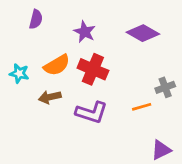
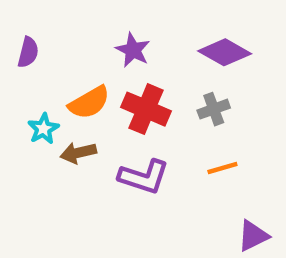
purple semicircle: (36, 19) -> (28, 52), moved
cyan star: (19, 73) -> (43, 129), moved, turned 30
gray cross: (165, 87) -> (214, 109), moved

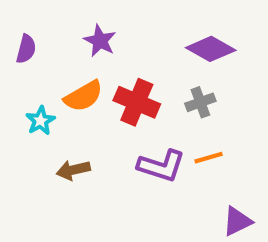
purple star: (133, 50) -> (100, 41), moved
brown arrow: (78, 153) -> (73, 170), moved
purple L-shape: (144, 177) -> (161, 166), moved

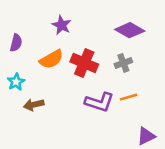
purple semicircle: (26, 49) -> (16, 43), moved
cyan star: (40, 121) -> (16, 82), moved
brown arrow: (73, 170) -> (34, 105), moved

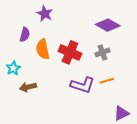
purple star: (62, 25) -> (45, 14), moved
purple semicircle: (16, 43) -> (25, 35), moved
orange semicircle: (51, 59) -> (43, 49), turned 108

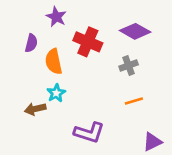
red cross: (70, 52) -> (88, 42), moved
cyan star: (13, 68) -> (56, 93), moved
purple L-shape: (83, 85) -> (89, 133), moved

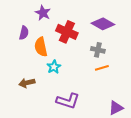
gray cross: (129, 65) -> (98, 50), turned 32
cyan star: (56, 93) -> (54, 67), moved
orange line: (134, 101) -> (102, 68), moved

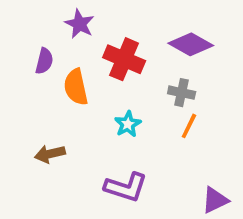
cyan star: (54, 67) -> (128, 124), moved
orange line: (102, 68) -> (189, 126), turned -48

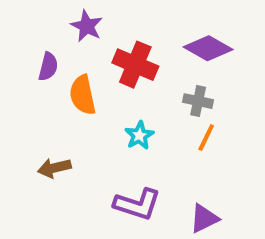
purple triangle: (215, 200) -> (204, 218), moved

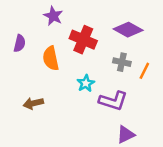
purple semicircle: (48, 67) -> (20, 43), moved
orange line: (206, 137) -> (144, 71), moved
purple L-shape: (137, 204) -> (113, 101), moved

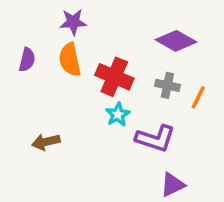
purple star: (53, 16) -> (73, 22), turned -30
red cross: (83, 40) -> (114, 77), moved
orange semicircle: (51, 58) -> (70, 60), moved

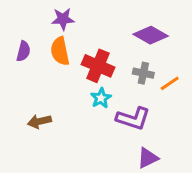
orange line: (198, 97) -> (170, 83), turned 30

